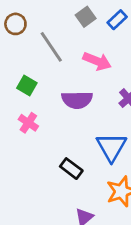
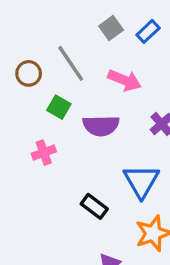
brown circle: (15, 24) -> (29, 73), moved
green square: (27, 86) -> (59, 107), moved
pink cross: (28, 123) -> (44, 153), turned 36

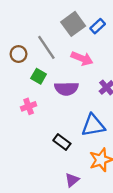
gray square: (111, 28) -> (73, 24), size x1.5
blue triangle: (141, 181) -> (93, 125), turned 50

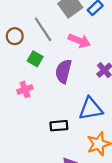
purple semicircle: (66, 89) -> (63, 71), turned 105
black rectangle: (62, 142) -> (59, 126), turned -42

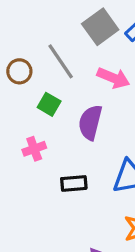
black rectangle: (59, 126) -> (74, 183), moved

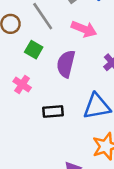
pink cross: (34, 149) -> (22, 84), turned -36

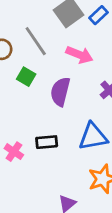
pink cross: (22, 84) -> (14, 152), moved

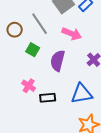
pink cross: (14, 152) -> (29, 86), moved

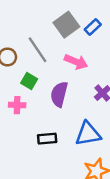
pink cross: (29, 86) -> (17, 105), moved, turned -32

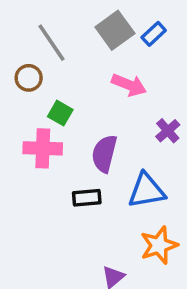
gray line: (38, 50) -> (52, 43), moved
purple semicircle: (59, 94) -> (104, 154), moved
pink cross: (17, 105) -> (43, 148), size x1.5

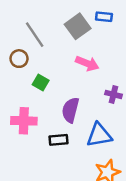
blue rectangle: (154, 34) -> (104, 17), moved, turned 49
purple cross: (168, 131) -> (113, 94), turned -35
pink cross: (43, 148) -> (24, 121), moved

